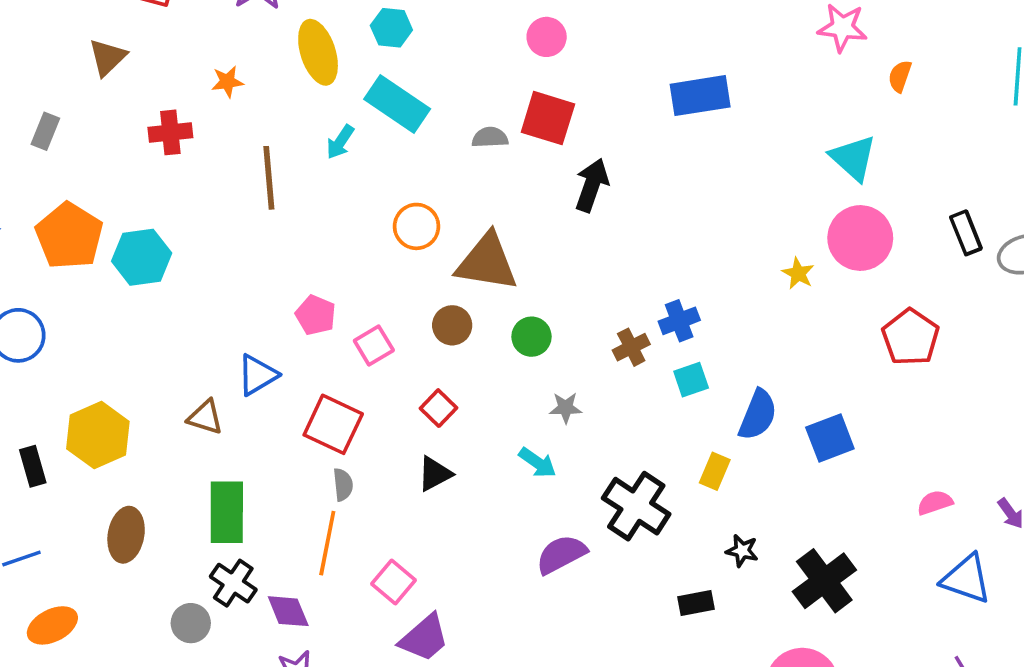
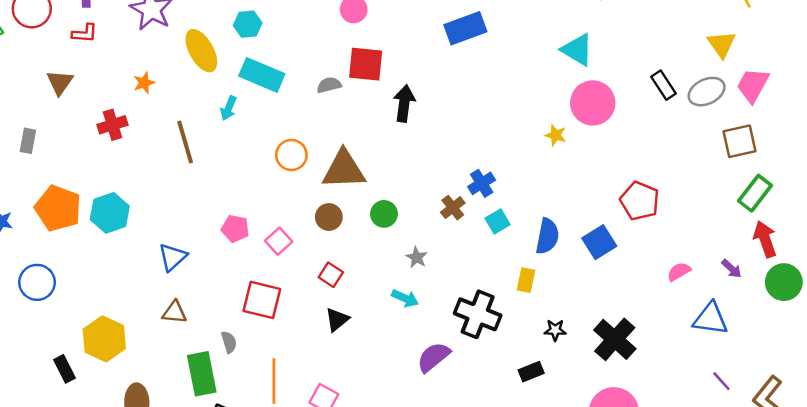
red pentagon: (911, 337) -> (640, 201), moved
blue triangle: (257, 375) -> (173, 257), moved
gray star: (566, 408) -> (417, 257), turned -30
gray semicircle: (343, 485) -> (229, 342), moved

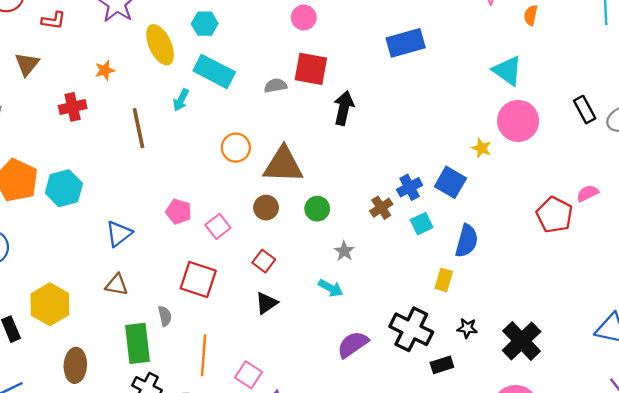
blue square: (599, 242) -> (450, 182), moved, turned -32
pink semicircle: (679, 272) -> (588, 193), moved
black cross: (478, 314) -> (411, 329), moved

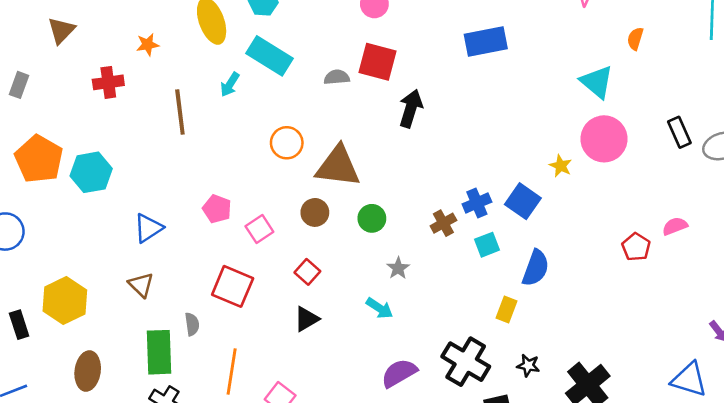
orange semicircle: (531, 15) -> (635, 39), moved
red pentagon: (555, 215) -> (636, 247), size x0.7
brown triangle: (117, 285) -> (141, 285), turned 30

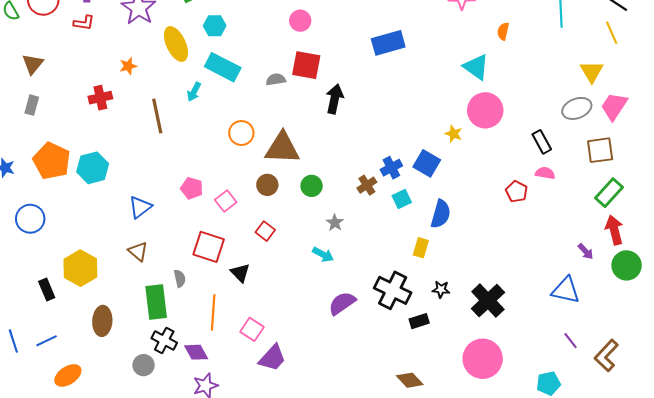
brown triangle: (61, 30) -> (33, 64), moved
black rectangle: (679, 132) -> (542, 142), moved
pink semicircle: (675, 226) -> (545, 173), turned 36
black triangle: (306, 319) -> (240, 273), moved, turned -40

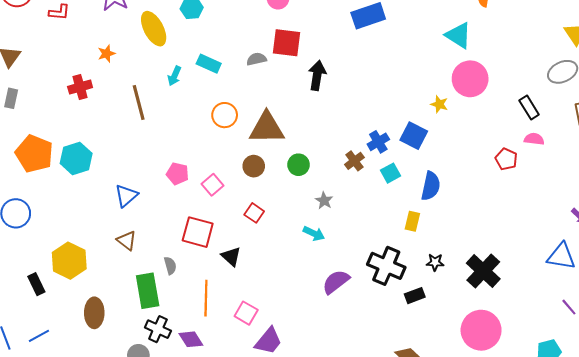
cyan rectangle: (223, 67) -> (209, 64), moved, size x0.7

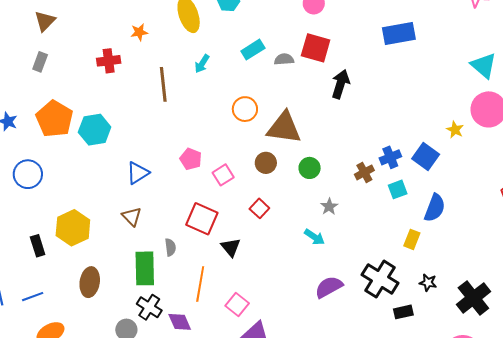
cyan rectangle: (209, 64) -> (253, 50), moved, turned -65

